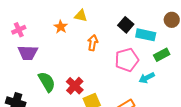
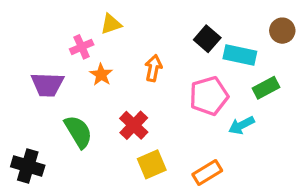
yellow triangle: (81, 16) -> (111, 24), moved, turned -32
orange star: (61, 27) -> (101, 75), moved
pink cross: (19, 30) -> (82, 47), moved
red cross: (75, 86) -> (134, 125), moved

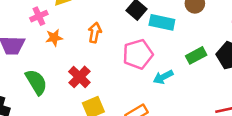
orange star: (101, 75) -> (54, 38), turned 30
green rectangle: (266, 88) -> (196, 55), moved

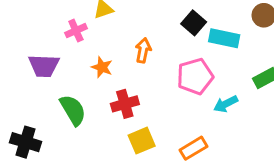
orange star: (54, 38) -> (102, 67), moved, turned 30
red cross: (79, 77) -> (125, 104), turned 30

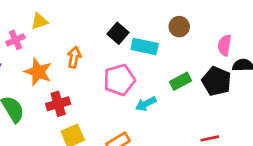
orange star: (102, 67) -> (38, 72), size x1.5

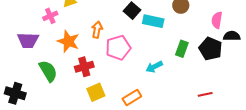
pink pentagon: (119, 80) -> (118, 48), moved
green rectangle: (181, 81) -> (182, 49), turned -42

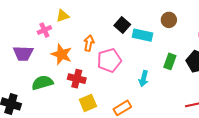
red cross: (84, 67) -> (77, 79), turned 30
cyan arrow: (154, 67) -> (144, 79), turned -49
green semicircle: (48, 71) -> (42, 83), turned -75

